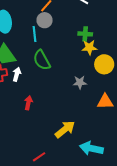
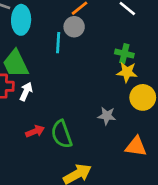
green semicircle: (42, 60) -> (62, 134), moved
red arrow: (28, 103) -> (35, 131), turned 48

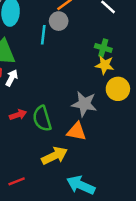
gray star: (107, 116) -> (84, 104), size x1.5
orange triangle: (136, 147) -> (77, 131), moved

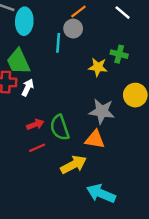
yellow star: (105, 65) -> (98, 67), moved
red line: (17, 181) -> (37, 148), moved

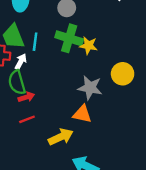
cyan line: (58, 43) -> (35, 42), moved
green cross: (119, 54) -> (69, 38), moved, size x1.6
green semicircle: (60, 128) -> (17, 82), moved

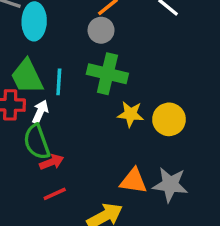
yellow star: (88, 46) -> (131, 114), moved
yellow circle: (123, 74) -> (169, 119), moved
gray star: (90, 88) -> (170, 185), moved

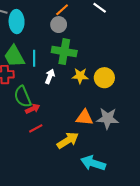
white arrow: (40, 112) -> (50, 76), moved

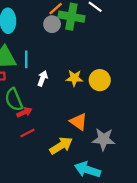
green cross: (64, 52) -> (71, 17), moved
orange triangle: (84, 118) -> (79, 122), turned 30
gray star: (108, 118) -> (104, 139), moved

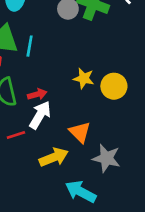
white arrow: (43, 78) -> (40, 115), moved, size x1.5
red arrow: (24, 112) -> (37, 94), moved

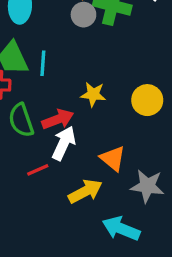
yellow star: (84, 78) -> (93, 94), moved
red arrow: (37, 94) -> (58, 119), size x1.4

